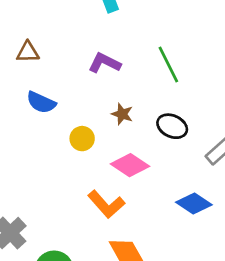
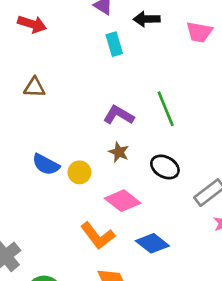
purple L-shape: (104, 63) -> (119, 115), moved
blue semicircle: (41, 102) -> (46, 164), moved
blue diamond: (194, 204) -> (152, 243), moved

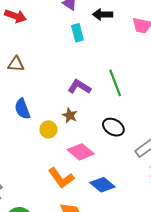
brown star: (119, 152) -> (70, 115), moved
blue semicircle: (46, 164) -> (22, 109), moved, turned 40

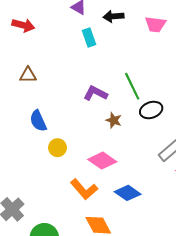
brown star: (70, 115) -> (114, 120), moved
black ellipse: (113, 127) -> (151, 110), moved, turned -45
yellow circle: (48, 129) -> (57, 148), moved

